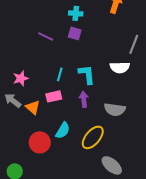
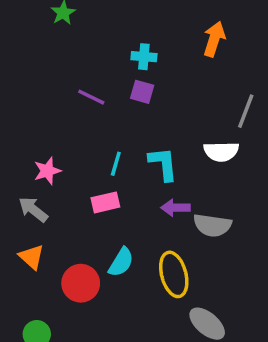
purple arrow: (84, 99) -> (176, 208), moved, turned -84
orange triangle: (33, 107) -> (32, 257), moved
yellow ellipse: (93, 137) -> (174, 274), turned -55

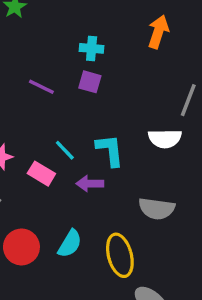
cyan line: (116, 164) -> (65, 150), turned -60
pink rectangle: (105, 202) -> (41, 174), moved, turned 44
purple arrow: (176, 208) -> (90, 184), moved
red circle: (81, 283) -> (21, 247), moved

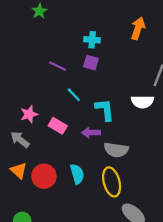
cyan line: (65, 150) -> (74, 95), moved
gray semicircle: (157, 209) -> (116, 150), moved
cyan semicircle: (70, 244) -> (77, 174), turned -48

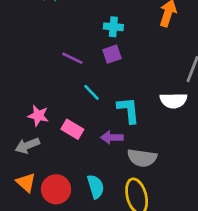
purple square: (91, 63) -> (112, 54), turned -35
pink star: (29, 114) -> (38, 116), turned 30
gray arrow: (20, 139) -> (27, 146), turned -60

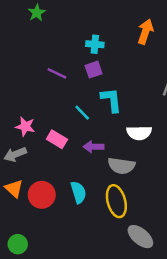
cyan line: (92, 92) -> (82, 113), moved
white semicircle: (173, 101) -> (139, 133), moved
cyan L-shape: (128, 110) -> (111, 100), moved

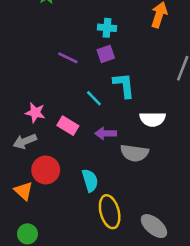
orange triangle: (14, 188) -> (24, 191), moved
red circle: (42, 195) -> (46, 170), moved
yellow ellipse: (116, 201) -> (110, 212), moved

